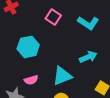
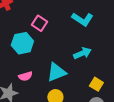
pink square: (53, 17) -> (39, 23), moved

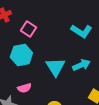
pink square: (39, 23) -> (28, 29), moved
cyan triangle: (56, 72) -> (55, 67), moved, turned -40

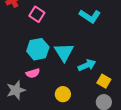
cyan hexagon: (21, 55) -> (38, 49), moved
cyan arrow: (81, 65) -> (87, 65), moved

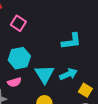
cyan L-shape: (90, 16) -> (71, 41), moved, turned -40
cyan triangle: (64, 52) -> (44, 74), moved

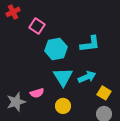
cyan hexagon: (19, 58) -> (56, 49), moved
pink semicircle: (14, 82) -> (37, 93), moved

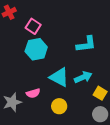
cyan hexagon: (56, 49) -> (36, 49), moved
cyan triangle: (63, 77) -> (59, 77), turned -30

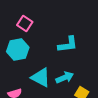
pink square: (33, 26) -> (25, 23), moved

